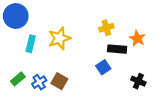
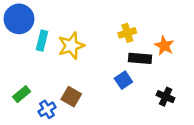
cyan rectangle: (31, 44) -> (42, 41), moved
blue cross: (39, 82) -> (47, 109), moved

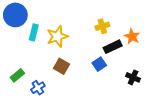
black rectangle: (140, 58) -> (113, 47), turned -30
brown square: (71, 97) -> (61, 66), moved

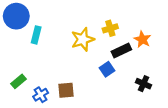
yellow star: (57, 36) -> (83, 39), moved
brown square: (61, 66) -> (66, 90), moved, turned -35

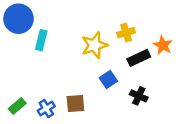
blue square: (107, 69) -> (108, 79), moved
green rectangle: (18, 81) -> (17, 106), moved
black cross: (144, 84) -> (139, 96), moved

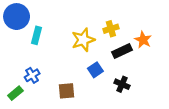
blue cross: (46, 109) -> (32, 75), moved

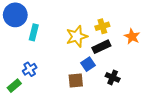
black rectangle: (122, 51) -> (101, 47), moved
brown square: (66, 91) -> (76, 81), moved

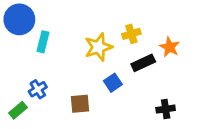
black rectangle: (101, 47) -> (143, 63), moved
black cross: (113, 77) -> (166, 109), moved, turned -32
brown square: (76, 81) -> (80, 104), moved

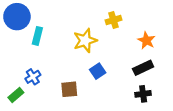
yellow cross: (131, 34) -> (114, 20), moved
black rectangle: (143, 63) -> (143, 68), moved

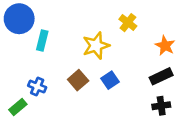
yellow cross: (114, 20) -> (128, 23), turned -35
blue cross: (33, 77) -> (37, 87), turned -35
brown square: (69, 89) -> (78, 80), moved, turned -36

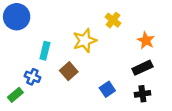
cyan rectangle: (42, 40) -> (45, 51), moved
blue square: (110, 80) -> (107, 89), moved

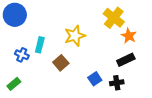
yellow cross: (113, 20) -> (114, 18), moved, size x1.5
blue cross: (32, 77) -> (22, 55), moved
black cross: (142, 94) -> (117, 83), moved

